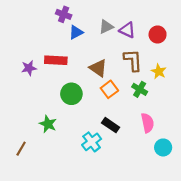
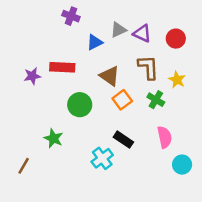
blue triangle: (76, 32) -> (95, 42), moved

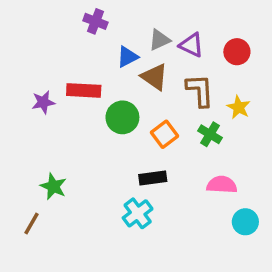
brown triangle: (110, 76) -> (154, 77), moved
green circle: (80, 105) -> (122, 117), moved
pink semicircle: (165, 137) -> (222, 185), turned -75
green star: (54, 138) -> (53, 186), moved
black rectangle: (123, 140) -> (153, 178), moved, turned -42

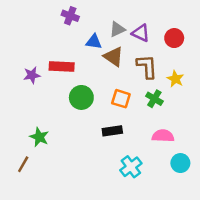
blue triangle: (127, 57) -> (94, 42), turned 35
green circle: (122, 117) -> (81, 97), moved
orange square: (165, 134) -> (121, 99), turned -36
cyan cross: (138, 213) -> (131, 167), moved

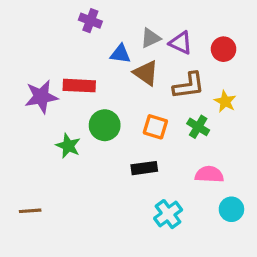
brown L-shape: (147, 67) -> (189, 86), turned 85
purple star: (32, 75) -> (41, 97), size x1.5
green star: (39, 137) -> (68, 146), moved
brown line: (23, 164) -> (30, 211), turned 56

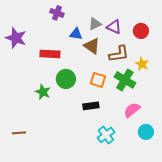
purple star: (41, 97) -> (16, 38), moved, turned 30
green cross: (198, 127) -> (125, 80), size x1.5
pink semicircle: (209, 174) -> (132, 110), turned -42

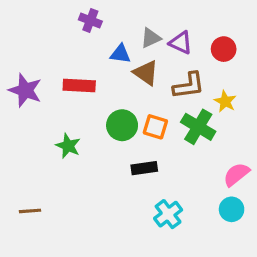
purple star: (16, 38) -> (25, 90), moved
green circle: (66, 79) -> (122, 125), moved
pink semicircle: (132, 110) -> (236, 174), moved

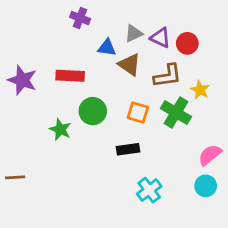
red circle: (224, 49) -> (187, 43), moved
green circle: (122, 125) -> (93, 111), moved
brown line: (30, 211) -> (15, 177), moved

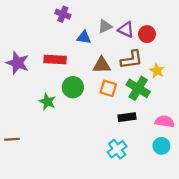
brown triangle: (129, 65) -> (102, 65), moved, turned -36
black rectangle: (128, 149) -> (127, 117), moved
pink semicircle: (210, 155) -> (165, 122), turned 48

